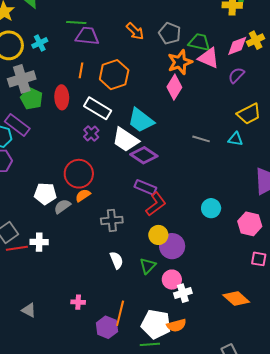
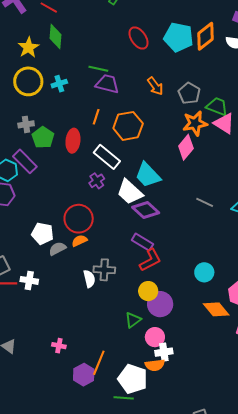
gray cross: (22, 79) -> (26, 124), moved, size x0.6
white semicircle: (117, 260) -> (89, 279), moved
orange diamond: (236, 299) -> (216, 309), moved
orange semicircle: (176, 325) -> (155, 365), moved

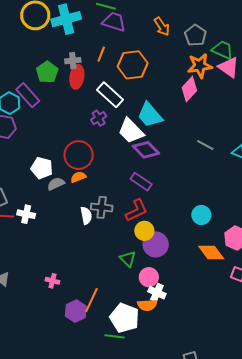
cyan cross: (59, 84) -> (66, 19), size x1.8
gray cross: (26, 124) -> (73, 61), moved
red L-shape: (150, 260) -> (137, 210), moved
green triangle: (133, 320) -> (128, 259), turned -42
white cross: (164, 352) -> (157, 293), turned 30

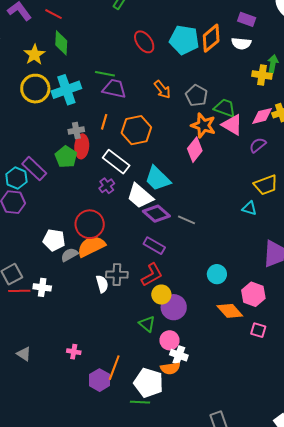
orange star: (200, 66) -> (203, 125), turned 30
green pentagon: (47, 72) -> (66, 157), moved
gray line: (205, 145) -> (187, 220), moved
orange semicircle: (78, 177) -> (91, 246), size x1.8

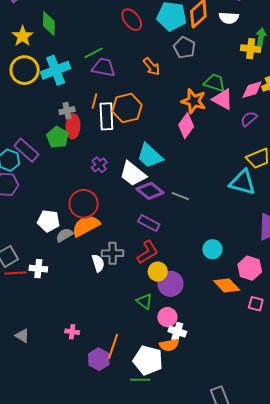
green line: (105, 74) -> (94, 53), turned -36
gray pentagon: (197, 96) -> (184, 48), moved
white rectangle: (116, 162) -> (106, 116), moved, turned 52
cyan triangle: (249, 208) -> (243, 182), size x1.8

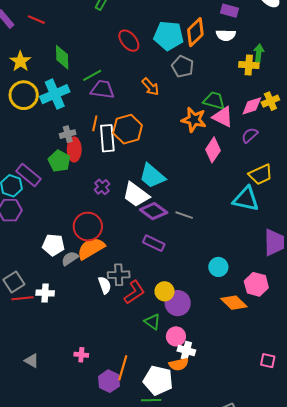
green diamond: (49, 24) -> (62, 57), moved
pink diamond: (186, 126) -> (213, 150), moved
red L-shape: (148, 252) -> (134, 292), moved
pink square: (256, 304) -> (268, 361), moved

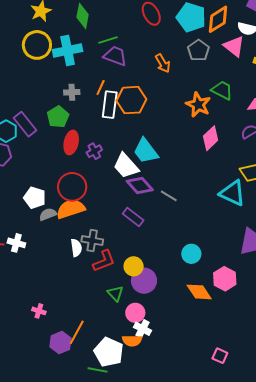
pink triangle: (223, 117) -> (234, 46), moved
red ellipse: (74, 149) -> (71, 142), moved

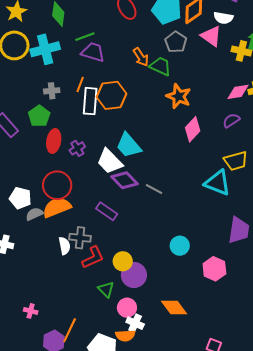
green trapezoid: (222, 90) -> (160, 66), moved
purple rectangle: (133, 217) -> (107, 211), moved
orange diamond: (199, 292) -> (174, 307), moved

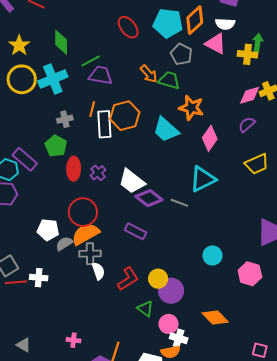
cyan trapezoid: (129, 145) -> (166, 130), moved
cyan triangle: (218, 183) -> (203, 179), moved, turned -40
gray cross: (80, 238) -> (90, 254), moved

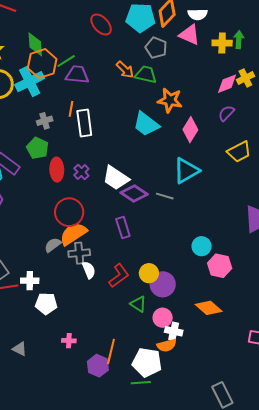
green arrow: (258, 43) -> (239, 40), moved
orange hexagon: (125, 116) -> (42, 64), moved
white pentagon: (48, 230) -> (46, 304), moved
purple rectangle: (135, 231) -> (123, 227), turned 50
pink hexagon: (250, 274) -> (220, 266), moved

